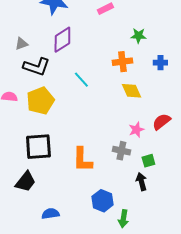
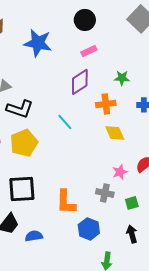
purple diamond: (62, 40) -> (80, 82), moved
black arrow: (141, 182) -> (132, 234), moved
blue hexagon: (102, 201) -> (89, 229), moved
blue semicircle: (50, 214) -> (34, 236), moved

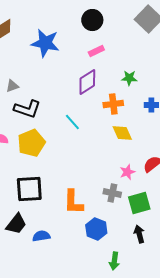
green square: (132, 203) -> (139, 203), size x1.6

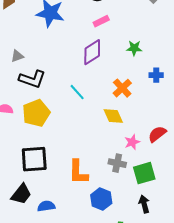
orange cross: (113, 104) -> (122, 88), moved, turned -36
yellow diamond: (122, 133) -> (113, 116), moved

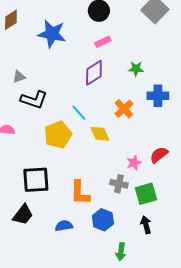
blue cross: (156, 75) -> (158, 96), size x1.5
yellow pentagon: (36, 113) -> (58, 135), moved
yellow diamond: (113, 116) -> (100, 134), moved
blue semicircle: (46, 206) -> (64, 226), moved

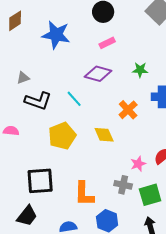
purple diamond: (94, 73) -> (98, 74), turned 48
cyan line: (79, 113) -> (74, 99), moved

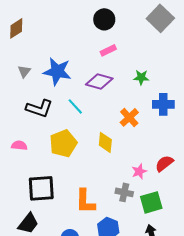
blue star: (56, 35) -> (57, 71), moved
gray triangle: (23, 78) -> (24, 71), moved, turned -32
pink semicircle: (11, 131) -> (19, 145), moved
yellow diamond: (104, 135) -> (105, 142), turned 30

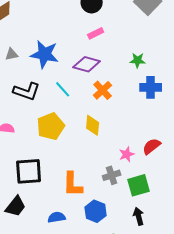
gray triangle: (24, 71) -> (12, 54), turned 40
green star: (141, 77) -> (138, 60), moved
orange cross: (129, 117) -> (103, 90), moved
gray cross: (124, 192) -> (112, 175), turned -30

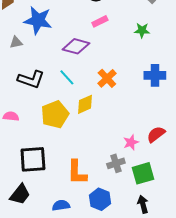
blue star: (45, 54) -> (38, 20), moved
green star: (138, 60) -> (142, 30), moved
purple diamond: (87, 64) -> (76, 46), moved
yellow diamond: (93, 125) -> (85, 104), moved, turned 60

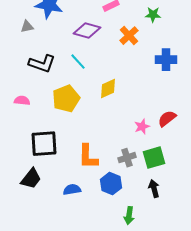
orange cross: (107, 78) -> (129, 36), moved
yellow diamond: (85, 104) -> (108, 89), moved
gray cross: (116, 163) -> (127, 158), moved

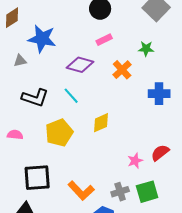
orange L-shape: (88, 157) -> (81, 191), turned -44

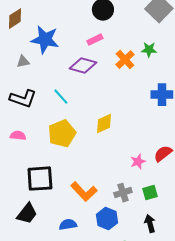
pink rectangle: (104, 40) -> (95, 40), moved
orange cross: (122, 70) -> (125, 60), moved
cyan line: (71, 96) -> (61, 97), moved
black L-shape: (35, 98) -> (23, 99), moved
green square: (147, 192) -> (150, 193), size x0.7

